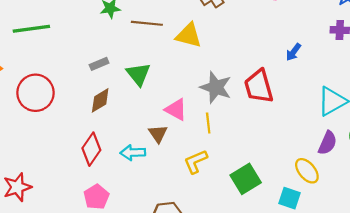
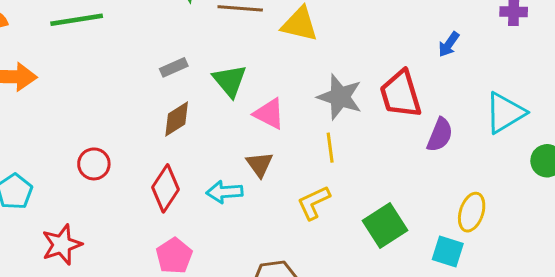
red circle: (36, 93) -> (94, 164), moved, size x0.6
pink triangle: (176, 110) -> (269, 114), moved
purple semicircle: (328, 143) -> (440, 135), moved
yellow ellipse: (307, 171) -> (472, 212), turned 60

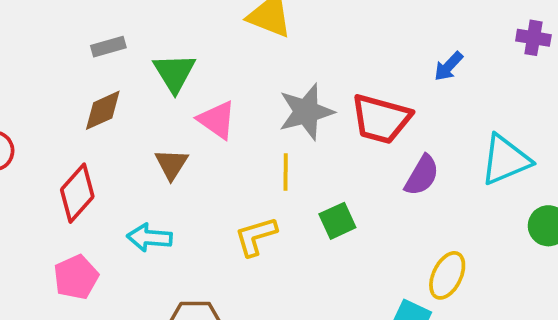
red trapezoid: (401, 94) -> (381, 119), turned -66
gray star: (340, 97) -> (306, 112), turned 30
brown triangle: (260, 164) -> (172, 164), moved
cyan arrow: (224, 192) -> (149, 238), moved
green square: (385, 226) -> (337, 221), moved, size x0.7

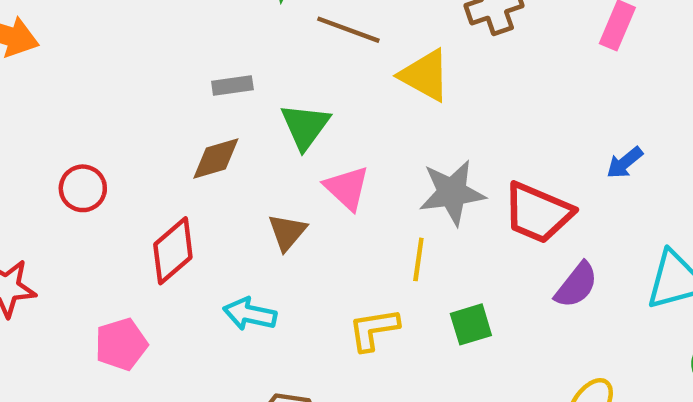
pink pentagon: (76, 277) -> (121, 344), moved

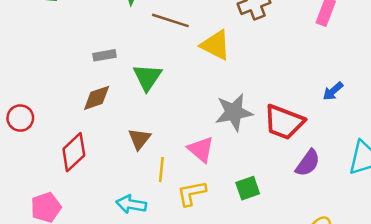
pink triangle: (347, 188) -> (201, 149), moved
yellow line: (418, 259) -> (161, 170), moved
cyan arrow: (250, 314) -> (131, 204), moved

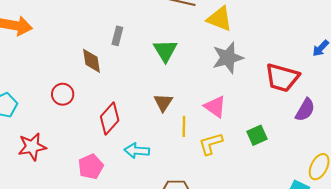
gray rectangle: (105, 55) -> (117, 36), moved, turned -60
brown diamond: (97, 98) -> (91, 61), moved, turned -75
gray star: (234, 112) -> (228, 58), moved
cyan arrow: (131, 204) -> (137, 151), moved

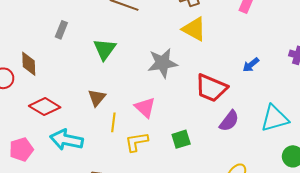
yellow triangle: (220, 19) -> (194, 29), moved
brown diamond: (91, 61) -> (29, 64), moved
red diamond: (110, 119) -> (45, 107), turned 72
cyan arrow: (137, 151) -> (66, 140), size x1.4

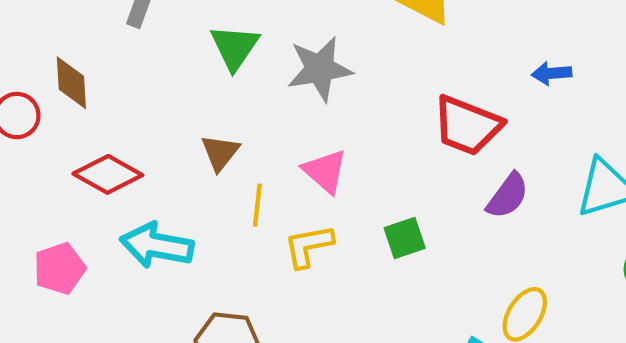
gray star: (163, 63) -> (320, 69), moved
blue arrow: (251, 65) -> (552, 73), turned 36

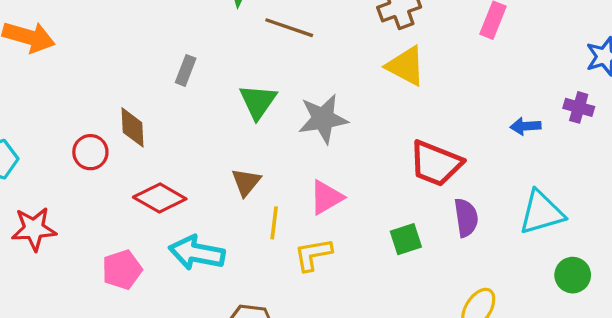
blue arrow: (552, 73) -> (525, 126), moved
pink triangle: (325, 171) -> (326, 197), turned 48
purple semicircle: (508, 196) -> (466, 218), turned -45
green square: (405, 238) -> (406, 239), moved

